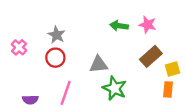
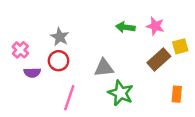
yellow square: (173, 69) -> (180, 46), moved
purple semicircle: (30, 100) -> (32, 73), moved

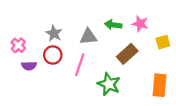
brown rectangle: (159, 60) -> (127, 54), moved
gray triangle: (104, 68) -> (88, 37), moved
orange rectangle: (177, 94) -> (160, 85), size x1.5
pink line: (69, 98) -> (80, 65), moved

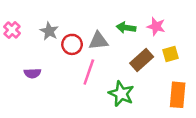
gray star: (54, 33) -> (49, 31), moved
yellow square: (163, 42) -> (170, 54), moved
pink cross: (18, 45) -> (12, 30), moved
red circle: (53, 55) -> (72, 44), moved

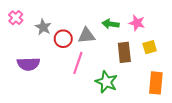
pink cross: (12, 30) -> (16, 18), moved
brown rectangle: (142, 60) -> (124, 52), turned -54
purple semicircle: (32, 73) -> (28, 64), size x1.5

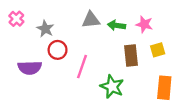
gray triangle: (86, 36) -> (91, 20), moved
red circle: (63, 39) -> (58, 50), moved

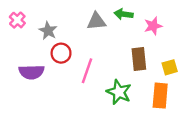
pink star: (144, 24) -> (153, 26), turned -30
green arrow: (116, 25) -> (124, 14), moved
yellow square: (158, 50) -> (170, 67), moved
orange rectangle: (164, 88) -> (160, 96), moved

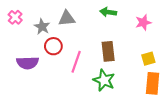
gray triangle: (96, 21) -> (67, 18), moved
pink star: (153, 26) -> (143, 22), moved
brown rectangle: (139, 59) -> (108, 51), moved
orange rectangle: (160, 96) -> (153, 83), moved

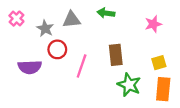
green arrow: (108, 12) -> (106, 13), moved
green star: (104, 80) -> (129, 85), moved

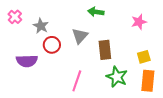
gray triangle: (72, 20) -> (80, 36), moved, turned -42
pink line: (82, 66) -> (77, 81), moved

